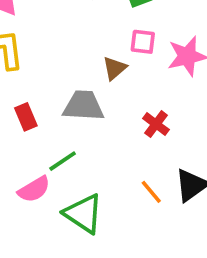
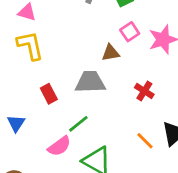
pink square: (143, 42) -> (130, 32), turned -36
brown triangle: (114, 68) -> (111, 53), turned 36

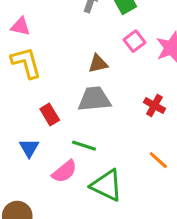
brown triangle: (111, 53) -> (98, 64), moved
blue triangle: (16, 123) -> (29, 148), moved
green line: (78, 124) -> (84, 146), turned 60

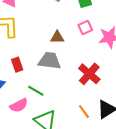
red cross: (154, 105) -> (89, 74), size x1.5

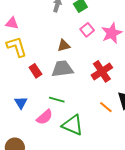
red rectangle: (17, 65) -> (35, 71), moved
red cross: (89, 74) -> (102, 71), turned 30

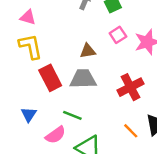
red rectangle: (35, 71) -> (50, 78), size x1.5

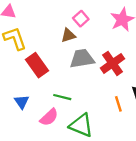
pink square: (118, 35) -> (81, 19), moved
gray trapezoid: (83, 79) -> (82, 59), moved
orange line: (131, 131) -> (118, 104), turned 35

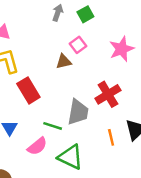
gray trapezoid: (82, 59) -> (78, 112), moved, turned 105

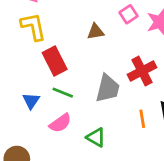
pink square: (78, 45) -> (128, 14), moved
green line: (53, 126) -> (63, 93), moved
green triangle: (70, 157) -> (96, 137), size x0.7

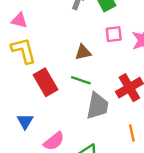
pink square: (128, 14) -> (114, 34), turned 30
green line: (63, 93) -> (81, 80), moved

